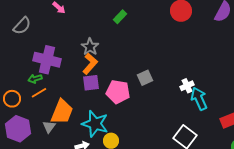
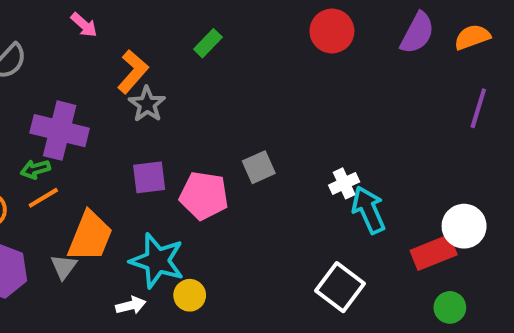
orange L-shape: (90, 64) -> (133, 72), moved

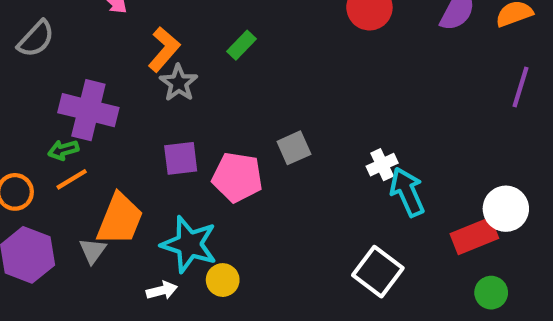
green rectangle: (208, 43) -> (242, 45), moved

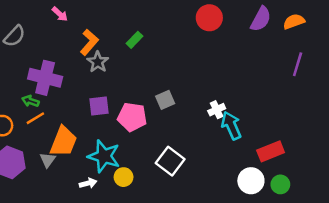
green arrow: (63, 150) -> (30, 101), turned 35
white circle: (506, 209) -> (251, 181), moved
white square: (378, 272) -> (170, 161), moved

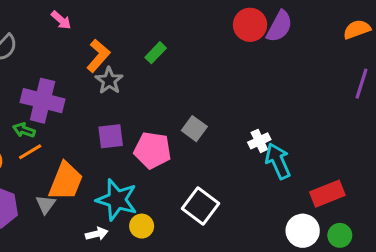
purple semicircle: (261, 19) -> (279, 26), moved
gray square: (165, 100) -> (194, 129), turned -30

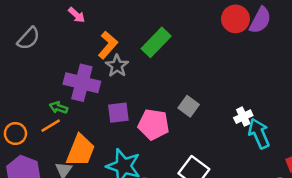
green rectangle: (156, 53) -> (156, 42), size x1.6
purple cross: (43, 101) -> (82, 83), moved
green arrow: (24, 130) -> (58, 107), moved

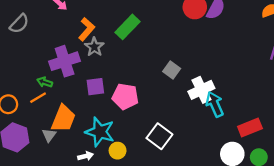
purple cross: (82, 83) -> (65, 61), turned -32
gray square: (189, 106) -> (172, 70), moved
white cross: (243, 117) -> (201, 90), size x1.6

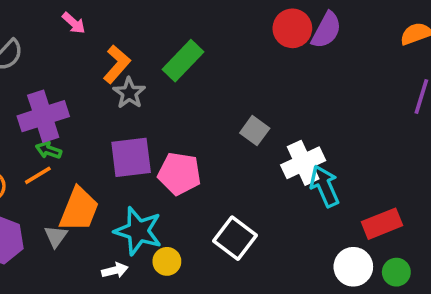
purple cross: (65, 61) -> (43, 116), moved
purple square: (95, 87) -> (131, 157), size x1.4

